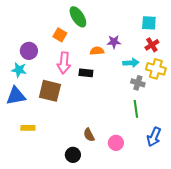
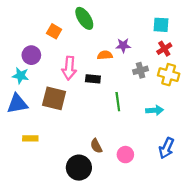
orange square: (60, 35) -> (54, 31), moved
cyan arrow: (131, 63) -> (155, 110), moved
gray cross: (138, 83) -> (141, 70), moved, turned -32
green line: (136, 109) -> (118, 102), moved
black circle: (73, 155) -> (79, 168), size x1.5

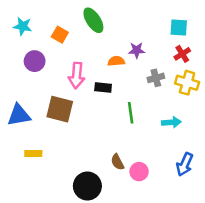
cyan star: (21, 76) -> (23, 26), moved
brown semicircle: (96, 146) -> (117, 162), moved

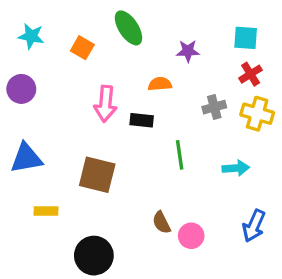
purple star: (137, 50) -> (188, 51), moved
purple circle: (35, 61) -> (21, 89), moved
brown square: (60, 109) -> (97, 175), moved
black circle: (87, 186) -> (94, 256), moved

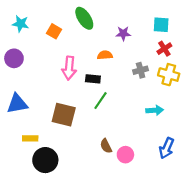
green line: (180, 155) -> (101, 101), moved, turned 42
black circle: (94, 256) -> (45, 160), moved

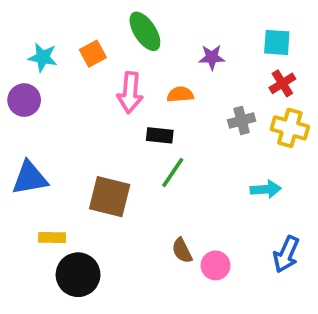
cyan star: (20, 24) -> (43, 57), moved
orange square: (54, 31) -> (93, 54), turned 32
pink arrow: (69, 68) -> (130, 93), moved

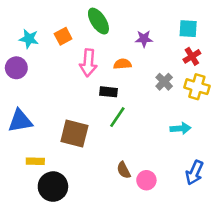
gray cross: (242, 120) -> (164, 82), turned -30

